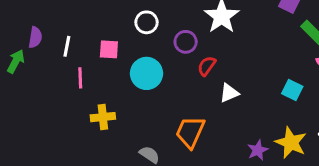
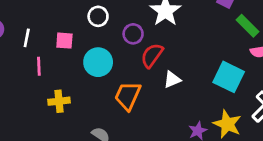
red semicircle: (207, 66) -> (152, 55), size x1.4
cyan square: (292, 90) -> (229, 77), size x1.6
orange trapezoid: (190, 132) -> (128, 96), moved

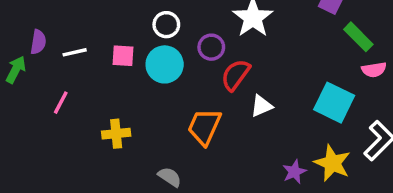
white line: (27, 38) -> (75, 52), turned 66
cyan circle: (98, 62) -> (165, 64), moved
pink line: (39, 66) -> (61, 103), moved, turned 30

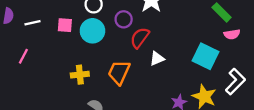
yellow cross: (116, 134) -> (80, 75), moved

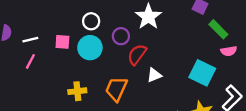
pink line: (23, 56) -> (30, 61), moved

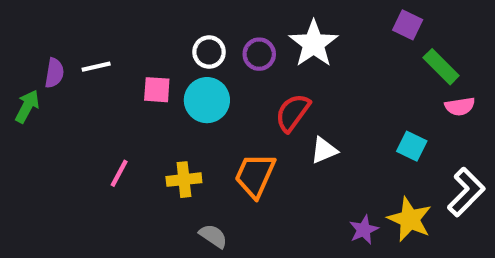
purple circle: (121, 36) -> (259, 54), moved
white line: (30, 40) -> (96, 67), moved
pink line: (30, 61) -> (119, 173), moved
cyan square: (202, 73) -> (412, 146), size x0.6

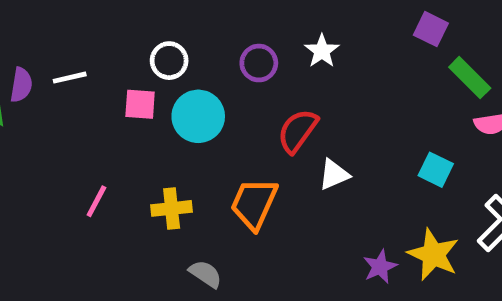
white star: (314, 44) -> (322, 51), size x0.6
white circle: (209, 52) -> (169, 61), moved

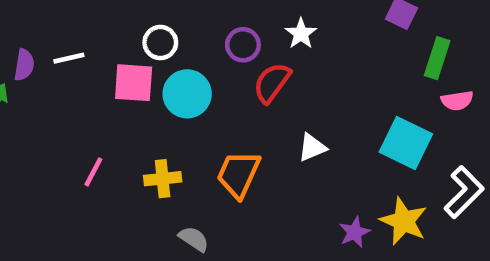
green rectangle: (470, 78) -> (437, 58), turned 63
pink square: (140, 104) -> (134, 83), size x1.4
red semicircle: (298, 131) -> (272, 83), moved
cyan square: (436, 170) -> (406, 143), size x1.6

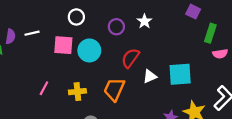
white circle: (160, 43) -> (76, 17), moved
red semicircle: (272, 83) -> (130, 58), moved
cyan square: (406, 143) -> (180, 74), moved, turned -30

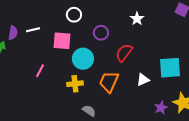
purple circle: (116, 27) -> (101, 33), moved
cyan circle: (89, 50) -> (83, 59), moved
white triangle: (150, 76) -> (143, 80), moved
pink line: (44, 88) -> (40, 71), moved

